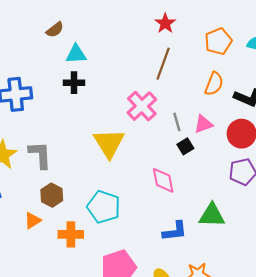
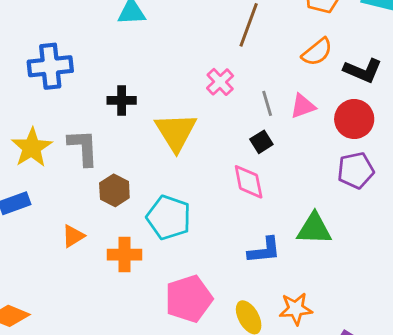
black cross: (74, 83) -> (122, 100), moved
orange semicircle: (214, 84) -> (317, 52), turned 30
pink cross: (142, 106) -> (220, 82), size x0.7
black square: (185, 146) -> (261, 142), moved
brown hexagon: (52, 195) -> (114, 190), moved

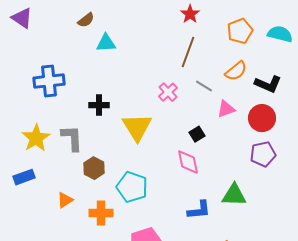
gray line: (267, 103) -> (204, 86), moved, turned -42

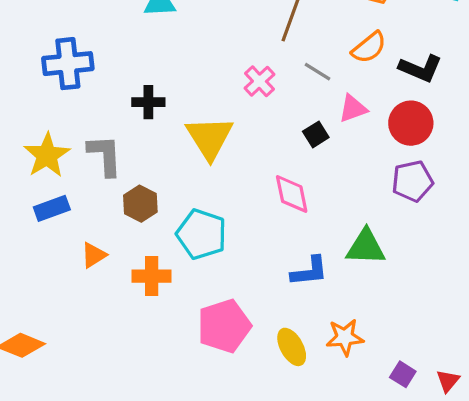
black square: (197, 134) -> (316, 134), moved
blue rectangle: (24, 177) -> (52, 208), moved

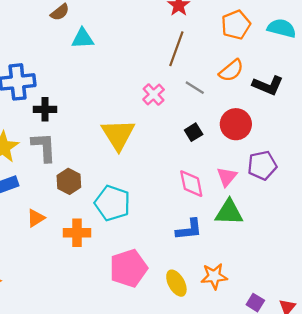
black cross: (148, 102) -> (45, 109), moved
pink triangle: (353, 109) -> (227, 177), moved, turned -30
red circle: (411, 123) -> (236, 124), moved
pink diamond: (292, 194) -> (191, 184), moved

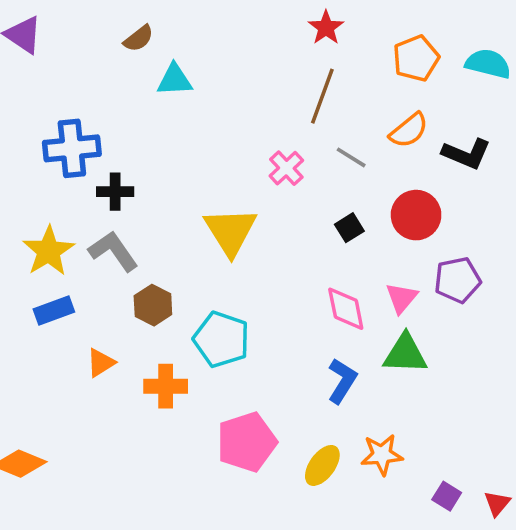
gray L-shape: (44, 147) -> (113, 251), turned -32
blue L-shape: (189, 229) -> (342, 381), turned -52
yellow ellipse: (176, 283) -> (322, 465), turned 65

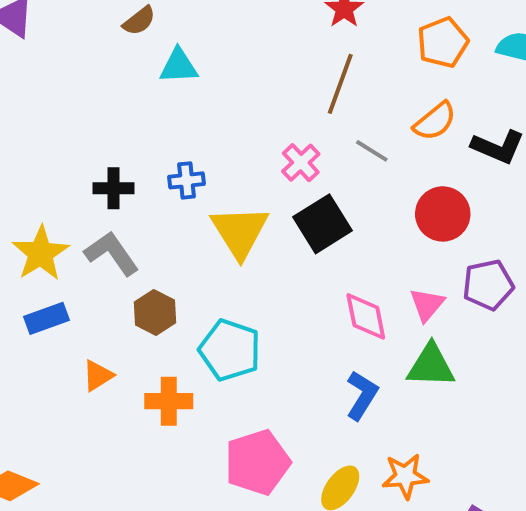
blue cross: (72, 148) -> (186, 180), moved, size x0.6
black square: (349, 228) -> (322, 224), moved, size x1.8

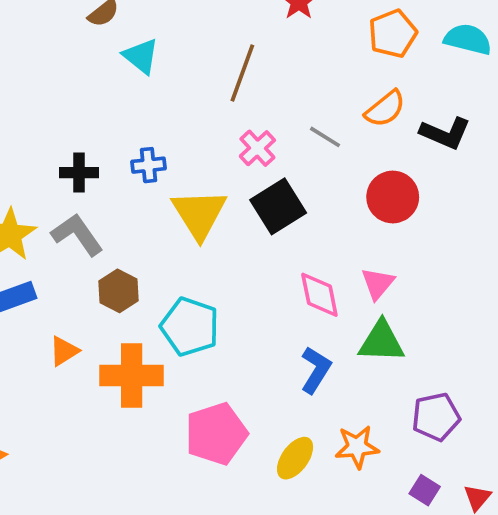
cyan triangle: (179, 66) -> (141, 56), turned 42
brown line: (340, 84) -> (242, 73), moved
purple pentagon: (488, 285) -> (436, 417), moved
orange cross: (169, 401) -> (132, 375), size x1.4

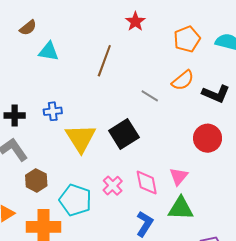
cyan triangle: (141, 56) -> (49, 51), turned -30
pink cross: (257, 148) -> (113, 186), moved
red circle: (393, 197) -> (208, 138), moved

